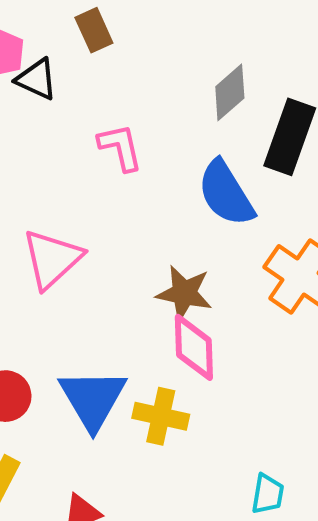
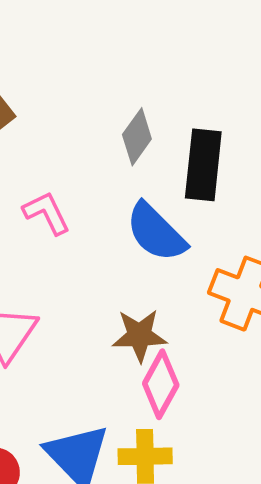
pink diamond: (194, 347) -> (161, 384), turned 44

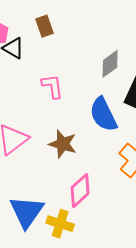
brown star: (139, 335) -> (63, 144), moved

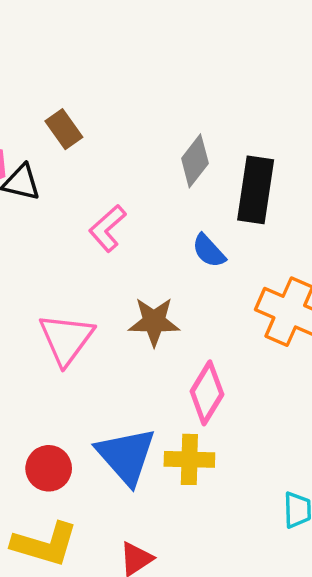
pink L-shape: (52, 86) -> (107, 228), turned -108
blue semicircle: (103, 114) -> (209, 251), size x0.6

